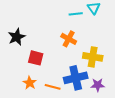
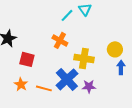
cyan line: (76, 14) -> (67, 15), turned -40
blue cross: (76, 78) -> (67, 79), turned -30

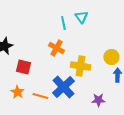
cyan line: (67, 15) -> (63, 23), turned -56
purple star: (89, 86) -> (98, 100), moved

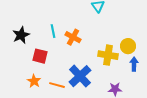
cyan line: (63, 23) -> (53, 31), moved
yellow cross: (80, 66) -> (108, 55), moved

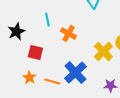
cyan line: (53, 31) -> (47, 19), moved
yellow cross: (108, 55) -> (103, 51), turned 36

